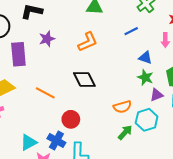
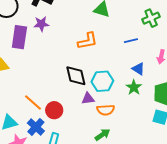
purple star: (47, 39) -> (41, 24), moved
orange line: (45, 93) -> (33, 102), moved
purple triangle: (156, 95) -> (88, 99), moved
cyan hexagon: (147, 120) -> (102, 81), moved

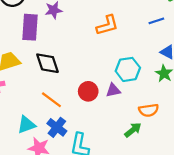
black diamond: (76, 76) -> (48, 63), moved
red circle: (54, 110) -> (88, 91), moved
orange semicircle: (106, 110) -> (149, 110), moved

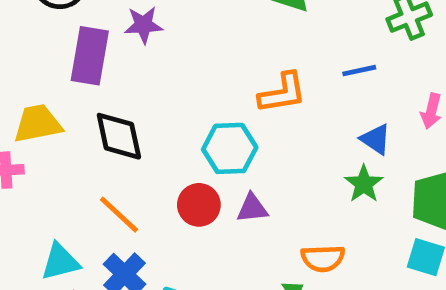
orange L-shape: (107, 25) -> (282, 93), moved
cyan hexagon: (128, 69) -> (230, 148), moved

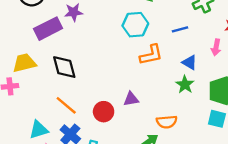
purple rectangle: (90, 56) -> (48, 29), turned 56
orange L-shape: (282, 93) -> (151, 55), moved
cyan hexagon: (230, 148) -> (135, 25), moved
red circle: (199, 205) -> (104, 112), moved

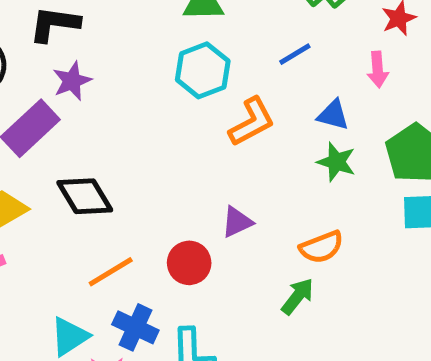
orange line: (66, 105) -> (111, 272), turned -55

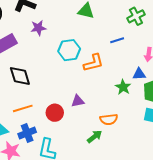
cyan hexagon: (203, 70) -> (69, 50), moved
purple star: (72, 81) -> (38, 28), moved
blue triangle: (333, 115) -> (139, 74), moved, turned -32
blue cross: (135, 327) -> (27, 133), turned 30

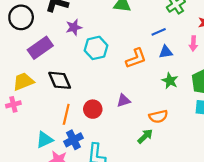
cyan hexagon: (69, 50) -> (96, 48), moved
blue triangle: (139, 74) -> (166, 52), moved
orange line: (23, 108) -> (66, 114), turned -54
red circle: (55, 113) -> (93, 109), moved

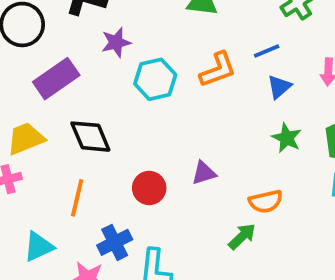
blue triangle: (166, 52) -> (279, 87), turned -32
orange L-shape: (136, 58) -> (218, 70), moved
orange line: (66, 114) -> (77, 198), moved
cyan triangle: (45, 140) -> (39, 247), moved

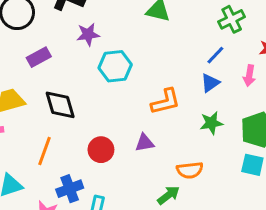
blue line: (267, 51) -> (215, 55), moved, turned -30
orange L-shape: (218, 70) -> (166, 102), moved
purple rectangle: (56, 79) -> (39, 57), size x0.7
green star: (287, 138) -> (211, 123), turned 30

